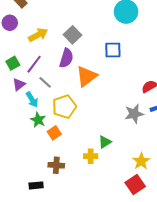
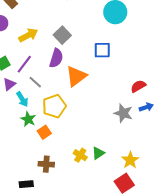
gray star: (134, 114) -> (123, 113), turned 30
green triangle: (105, 142) -> (98, 153), moved
yellow cross: (91, 156) -> (80, 155), turned 32

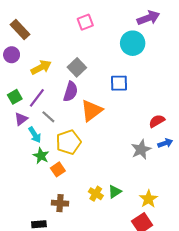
gray star: (123, 113) -> (141, 149), turned 30

